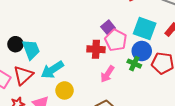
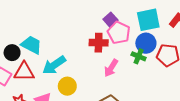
cyan square: (145, 29) -> (148, 20), turned -30
black circle: (15, 44) -> (12, 53), moved
cyan trapezoid: (31, 50) -> (31, 45), turned -40
red triangle: (23, 75) -> (24, 72), turned 45

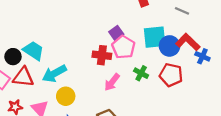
blue circle: (146, 43) -> (170, 46), moved

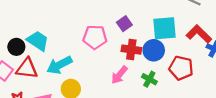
blue circle: (170, 46) -> (154, 50), moved
pink pentagon: (123, 47) -> (95, 37), moved, turned -30
red cross: (102, 55) -> (131, 50), moved
green cross: (141, 73) -> (149, 79), moved

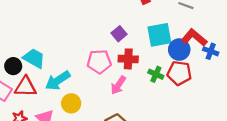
pink pentagon: (95, 37) -> (99, 62), moved
blue circle: (154, 50) -> (179, 50), moved
green cross: (149, 79) -> (156, 74), moved

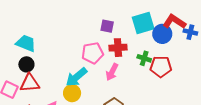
purple square: (119, 34) -> (107, 26), turned -32
cyan trapezoid: (34, 58) -> (26, 43), moved
black circle: (13, 66) -> (26, 64), moved
red pentagon: (179, 73) -> (161, 67), moved
cyan arrow: (58, 81) -> (76, 77), moved

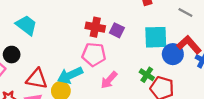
red cross: (118, 48) -> (95, 27), moved
black circle: (26, 64) -> (12, 55), moved
red triangle: (30, 83) -> (37, 79), moved

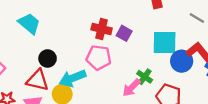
black circle: (12, 55) -> (48, 58), moved
green cross: (147, 75) -> (145, 77), moved
pink arrow: (109, 80) -> (132, 88), moved

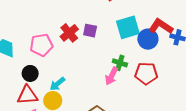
red cross: (102, 29) -> (69, 33), turned -36
pink pentagon: (99, 58) -> (41, 45), moved
cyan arrow: (73, 78) -> (57, 84), size x0.7

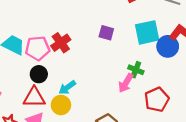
red cross: (69, 33) -> (61, 43), moved
pink pentagon: (41, 45) -> (38, 48), moved
red pentagon: (146, 73) -> (157, 100), moved, turned -30

